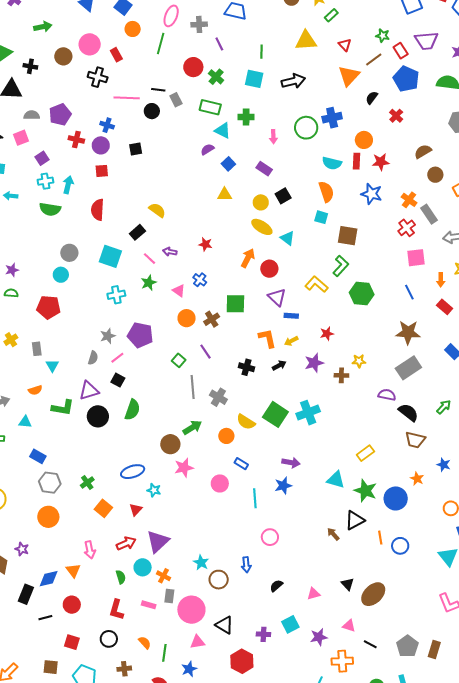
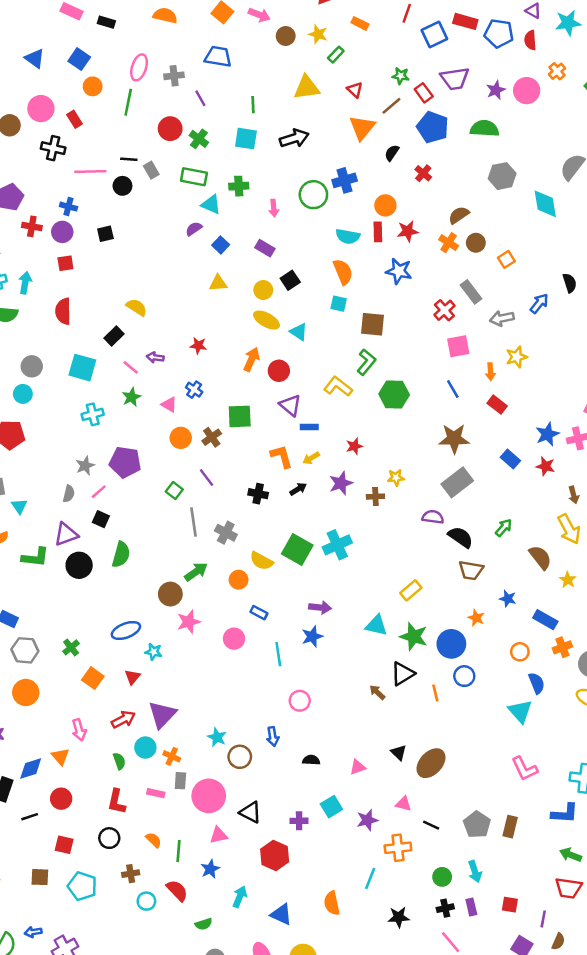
orange cross: (409, 200) -> (449, 243), moved
blue circle: (400, 546) -> (464, 676), moved
black semicircle: (276, 586) -> (311, 760), turned 48

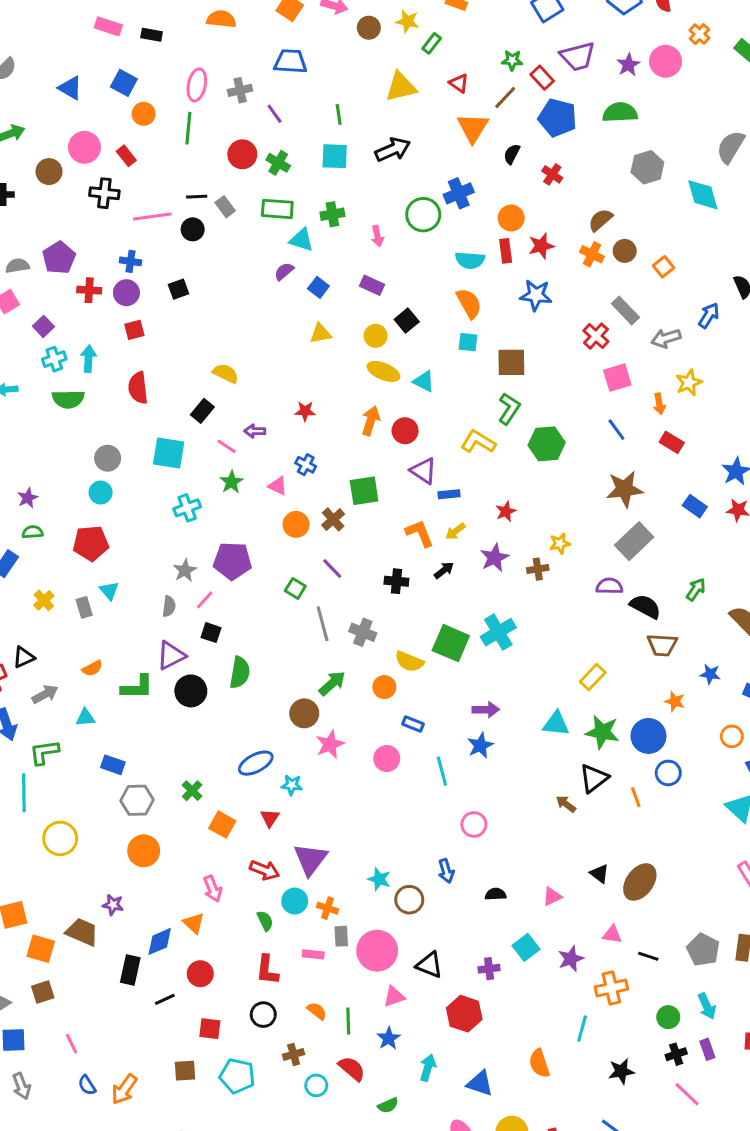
cyan triangle: (19, 506) -> (109, 591), moved
red arrow: (123, 719) -> (265, 870), turned 55

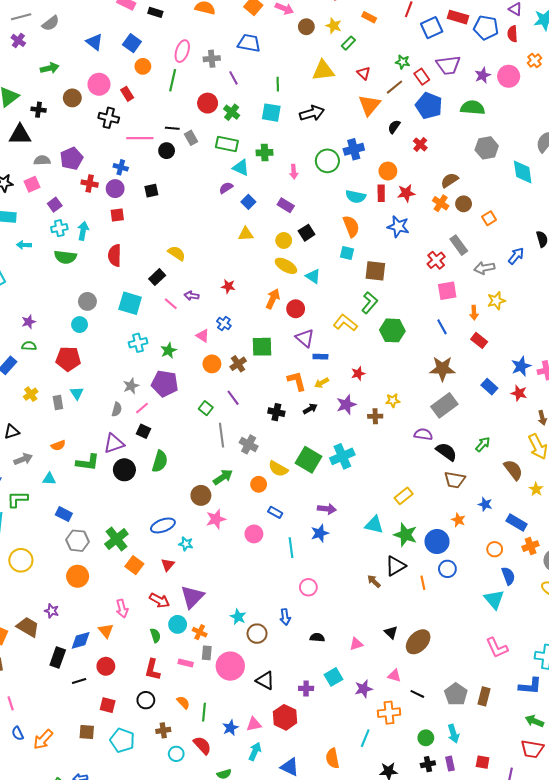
green star: (231, 482) -> (169, 351), moved
green cross: (192, 791) -> (116, 539), size x1.6
pink triangle: (394, 997) -> (254, 724), moved

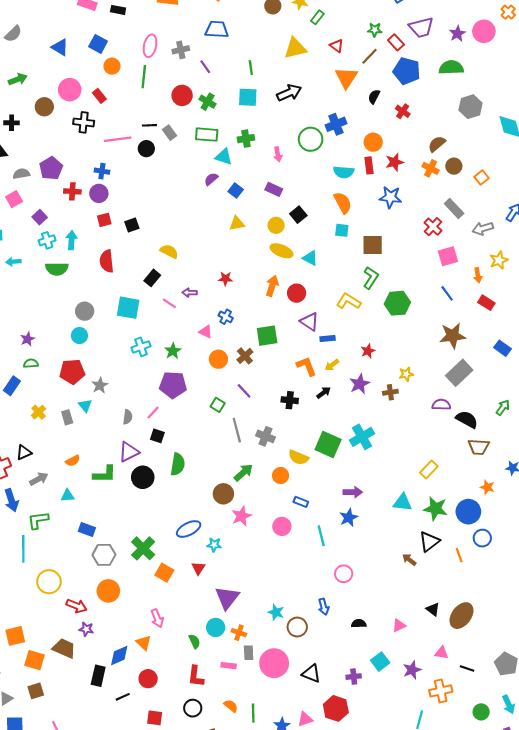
black square: (151, 191) -> (132, 225), moved
gray star: (131, 386) -> (100, 385), moved
red arrow: (159, 600) -> (77, 606), moved

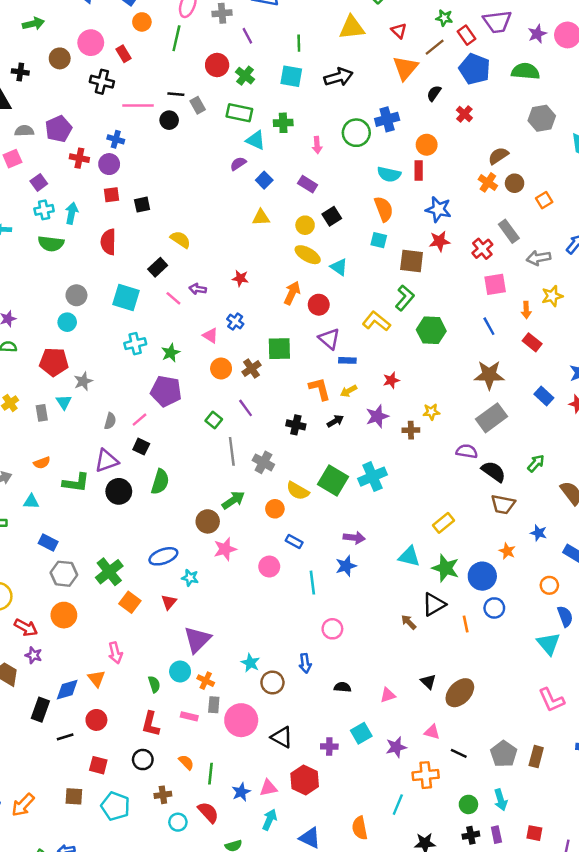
red star: (394, 162) -> (439, 241), moved

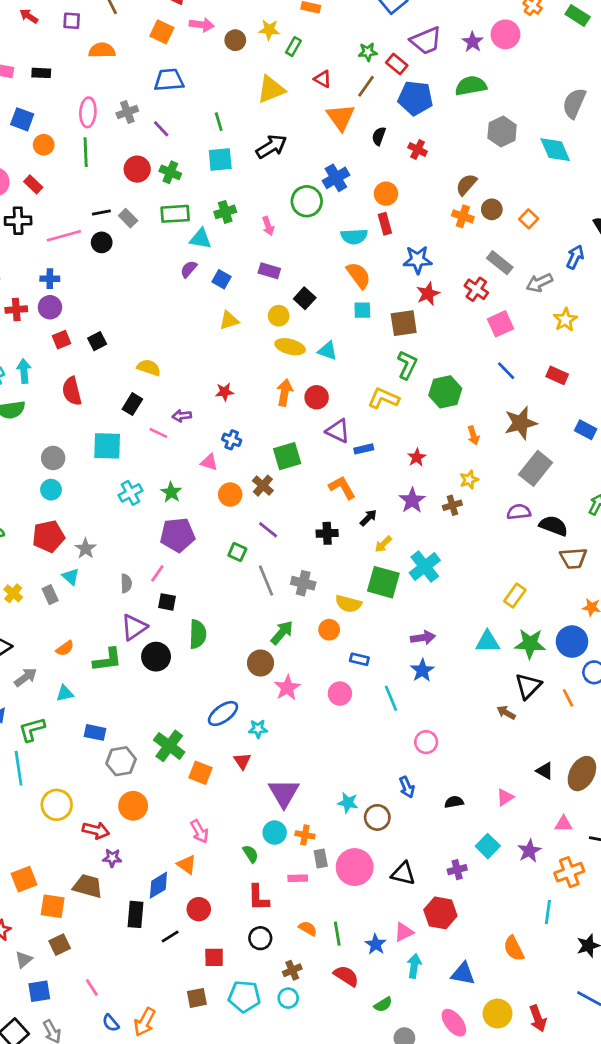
orange arrow: (526, 310) -> (473, 435), moved
yellow arrow: (349, 391) -> (383, 544), moved
cyan circle: (178, 822) -> (288, 998), moved

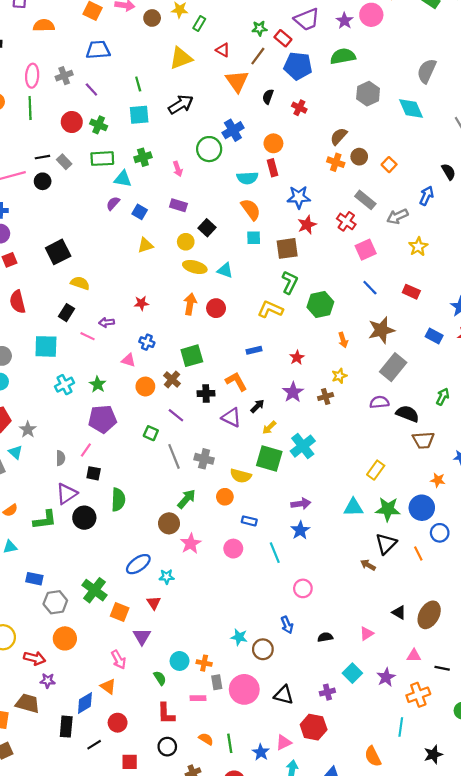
black square: (97, 341) -> (58, 252), moved, size x1.6
purple triangle: (338, 431) -> (231, 417), moved
black cross: (327, 533) -> (206, 393), moved
purple triangle: (284, 793) -> (142, 636), moved, size x0.7

